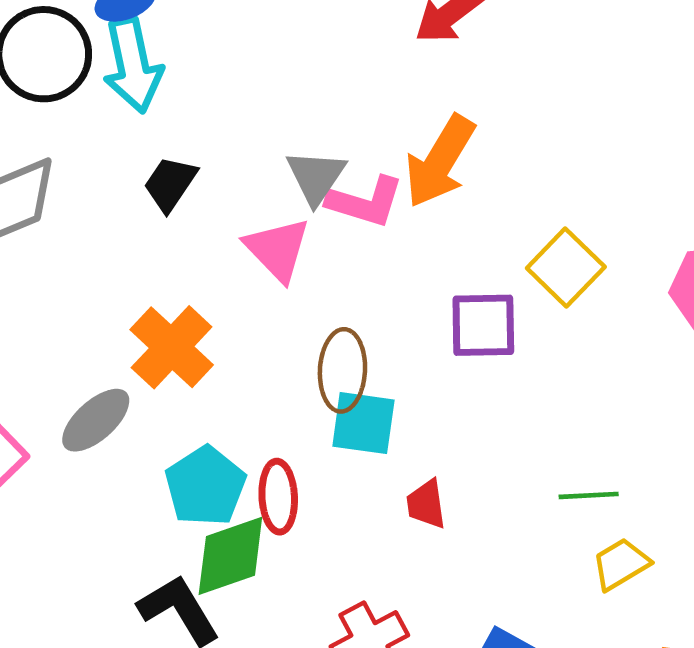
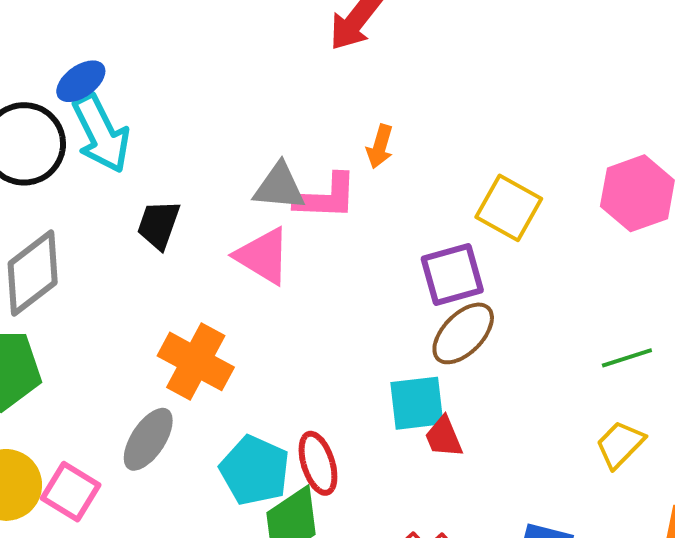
orange arrow: (440, 161) -> (380, 147), size x0.5
gray triangle: (316, 177) -> (279, 187), turned -44
brown ellipse: (342, 370) -> (463, 333), moved, turned 56
cyan square: (363, 423) -> (417, 403), moved
green line: (589, 495) -> (627, 358), moved

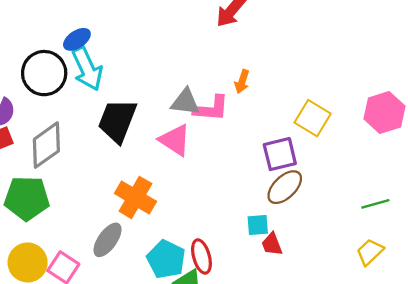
black trapezoid: (159, 225) -> (117, 121), size x1.6
cyan square: (417, 403) -> (258, 225), size x0.7

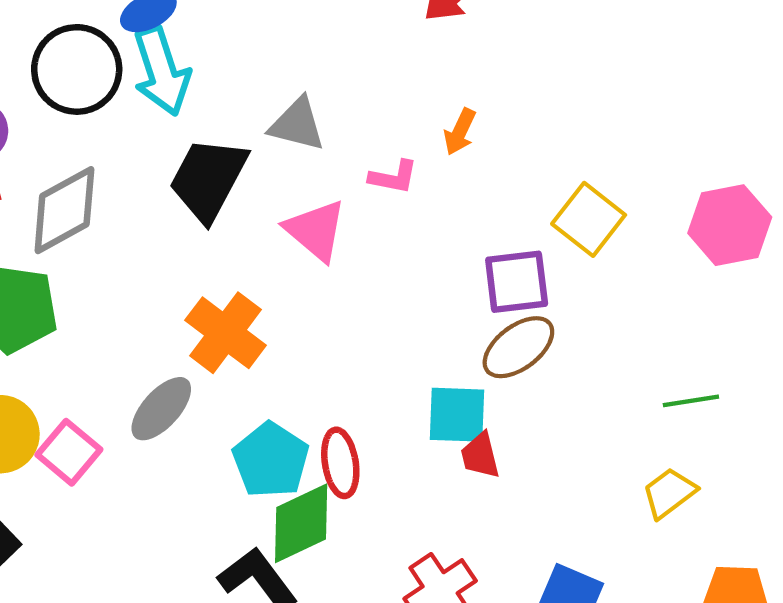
gray triangle: (185, 102) -> (297, 124), moved
pink L-shape: (211, 108) -> (393, 177), size x0.7
cyan square: (258, 225) -> (457, 415), size x1.4

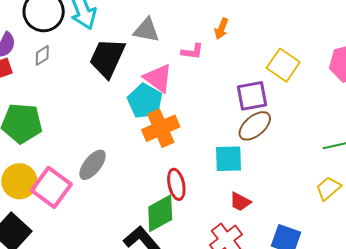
gray diamond: (64, 210) -> (42, 55), moved, size x0.5
orange cross: (226, 333) -> (161, 128), moved, turned 33
pink square: (69, 452) -> (51, 187), size x1.4
red trapezoid: (480, 455) -> (240, 202), moved, turned -45
cyan pentagon: (271, 460) -> (145, 101), moved

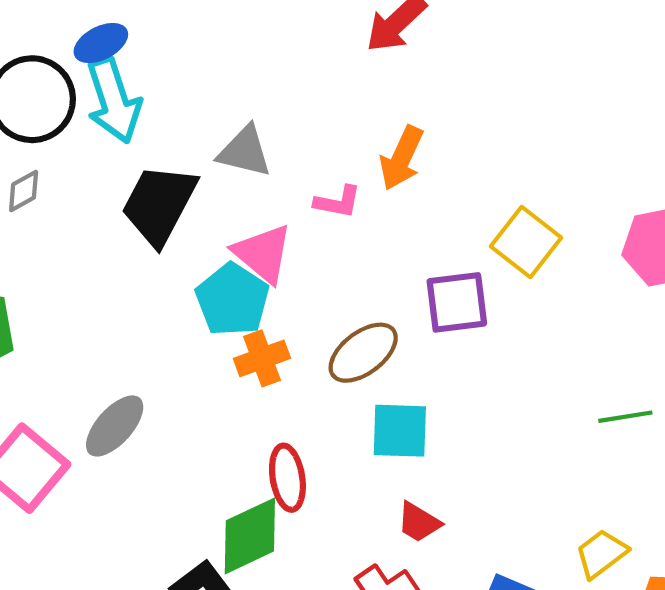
orange arrow: (221, 29) -> (402, 158), size x1.4
brown ellipse: (255, 126) -> (363, 353), moved
orange cross: (161, 128) -> (262, 358), size x0.7
yellow trapezoid: (328, 188) -> (601, 554), moved

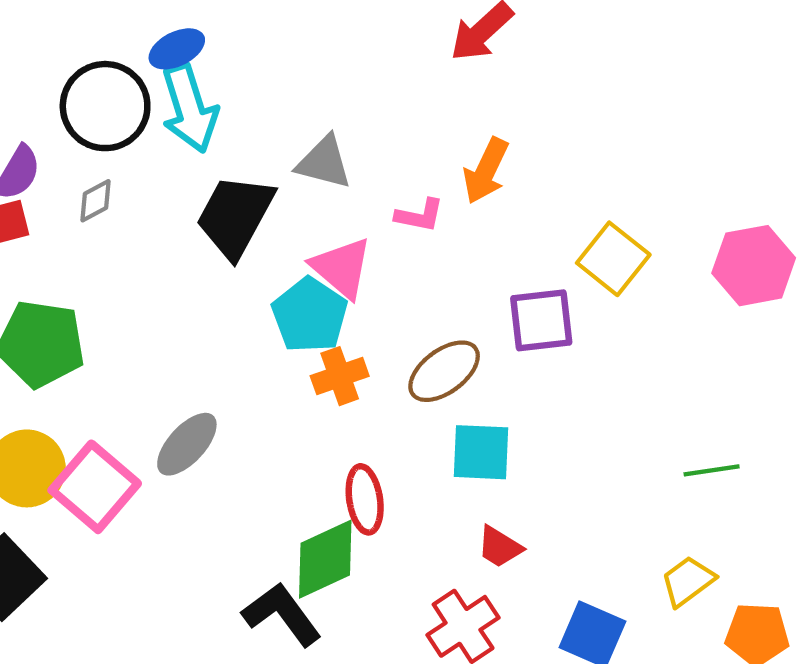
green line: (625, 417) -> (712, 470), moved

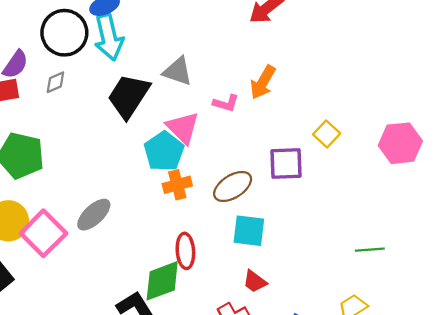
yellow square: (613, 259) -> (327, 134), size x0.7

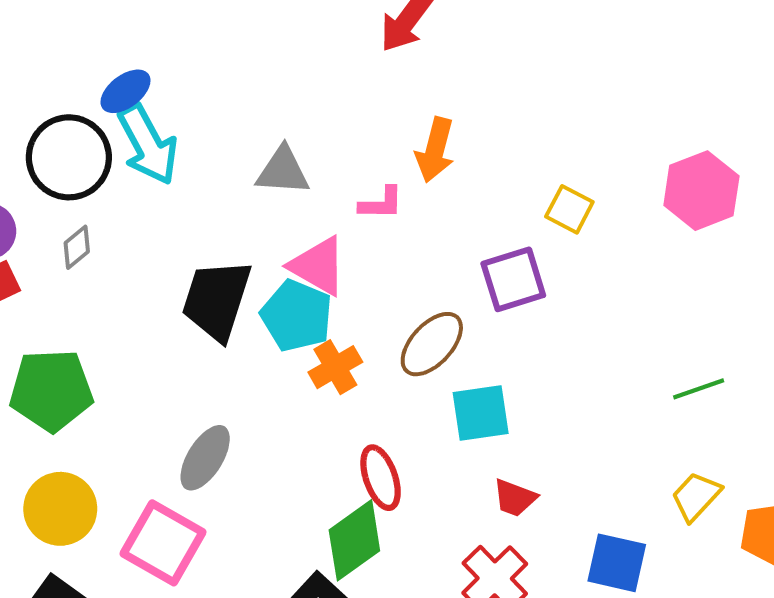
black trapezoid: (129, 96) -> (217, 300), moved
pink square: (43, 233) -> (163, 543), moved

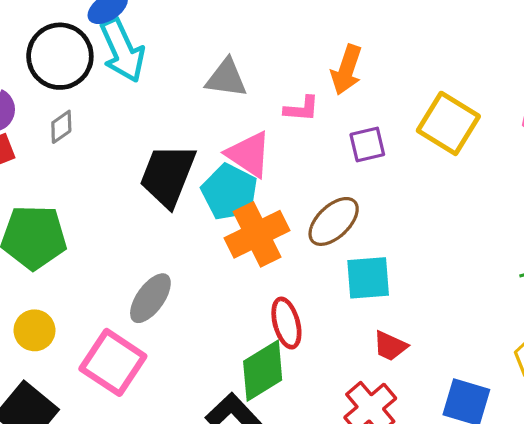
yellow square: (569, 209) -> (448, 123), size x1.6
purple square: (513, 279) -> (367, 145), moved, size x0.7
orange cross: (335, 367) -> (257, 234), size x1.5
yellow circle: (60, 509) -> (34, 330), size x0.7

